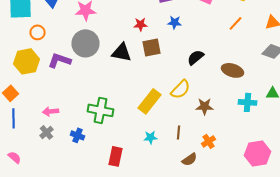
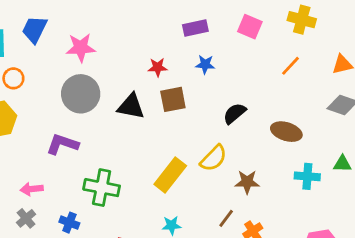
purple L-shape: (60, 60) -> (62, 144), moved
brown line: (178, 132) -> (226, 218), moved, turned 32

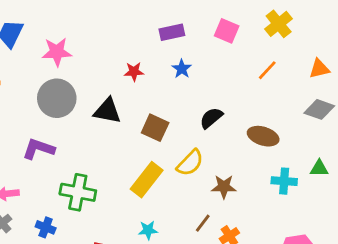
yellow cross: (302, 20) -> (279, 24), turned 36
blue star: (205, 64) -> (182, 69), turned 30
brown square: (173, 99) -> (155, 128), moved, turned 36

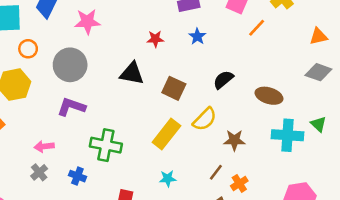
orange line: (267, 70) -> (257, 28), moved
gray circle: (57, 98) -> (70, 65), moved
green triangle: (319, 168) -> (318, 124), turned 42
cyan cross: (284, 181) -> (288, 135), size x1.4

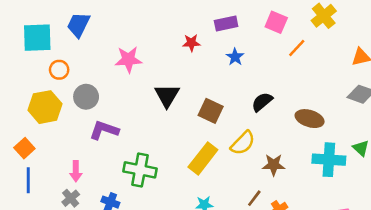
pink star: (87, 22) -> (128, 59), moved
red star: (155, 39) -> (191, 43), moved
gray circle: (70, 65) -> (86, 97), moved, size x0.7
black triangle: (132, 73) -> (167, 95), turned 50
pink arrow: (44, 146) -> (76, 171), turned -84

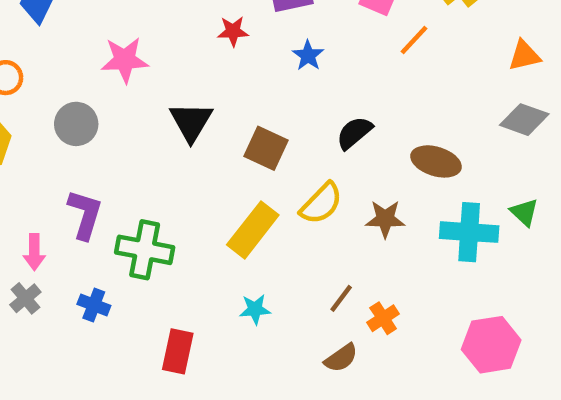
gray circle: (86, 97) -> (76, 124), moved
purple L-shape: (104, 130) -> (85, 214), moved, turned 88
brown star: (274, 165) -> (385, 219), moved

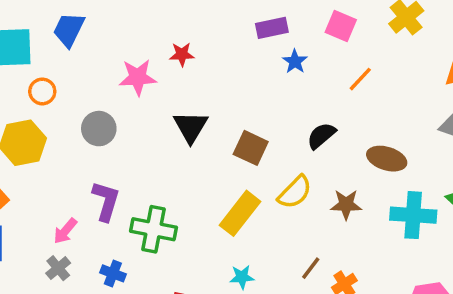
red star: (233, 31) -> (182, 54), moved
orange line: (414, 40) -> (360, 79), moved
blue star: (308, 56) -> (295, 61), moved
pink arrow: (34, 252) -> (65, 231), turned 40

